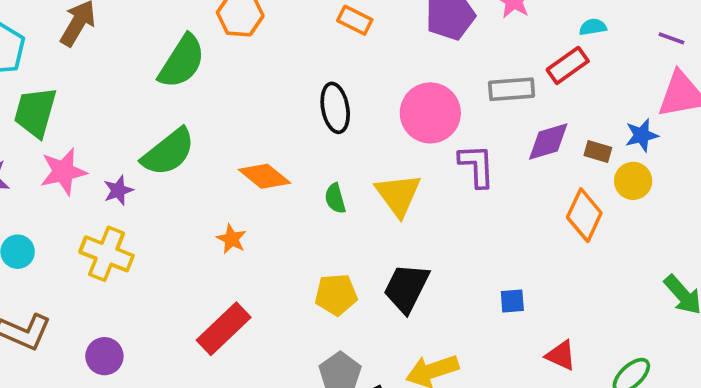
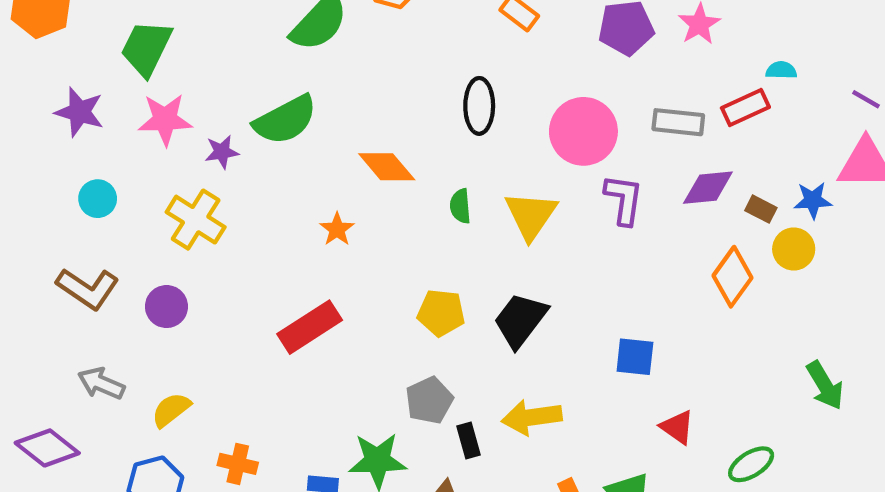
blue square: (512, 301) -> (635, 357), size x1.4
purple circle: (104, 356) -> (166, 307), moved

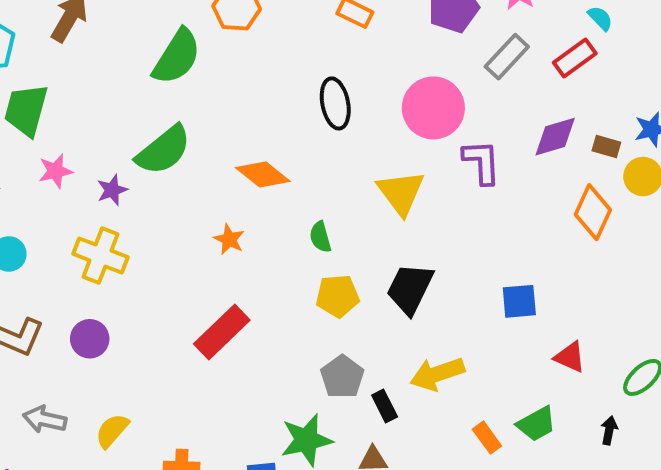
cyan semicircle: (781, 70) -> (600, 18), turned 56
pink star: (165, 120) -> (55, 171), size x0.7
gray rectangle: (678, 122) -> (507, 57), moved, turned -42
green semicircle: (460, 206) -> (320, 237), moved

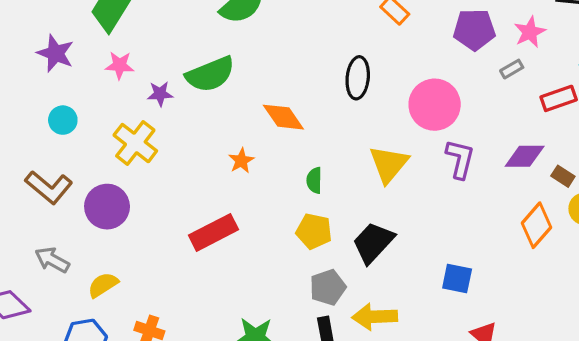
gray rectangle: (507, 57) -> (512, 69), moved, size x0.6
purple circle: (90, 339) -> (107, 207), size x1.4
gray pentagon: (342, 377) -> (328, 287), moved

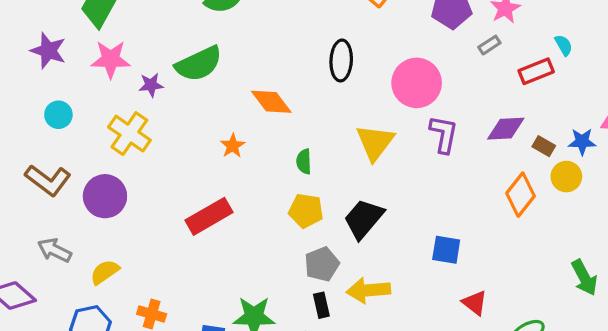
pink star: (120, 65) -> (111, 59), size x1.4

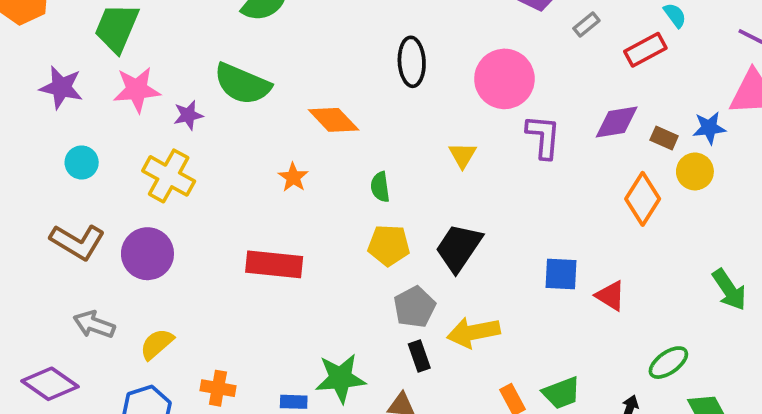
green semicircle: (199, 64) -> (242, 84), turned 54
yellow triangle: (375, 142) -> (463, 155), size x0.6
red rectangle: (209, 216) -> (274, 264), turned 42
red triangle: (475, 303) -> (611, 296), moved

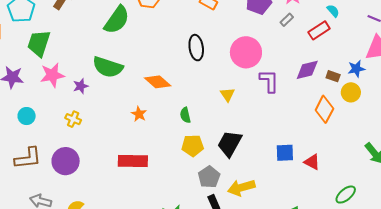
yellow cross: (169, 176) -> (73, 119), size x0.6
brown L-shape: (77, 242) -> (28, 158), turned -32

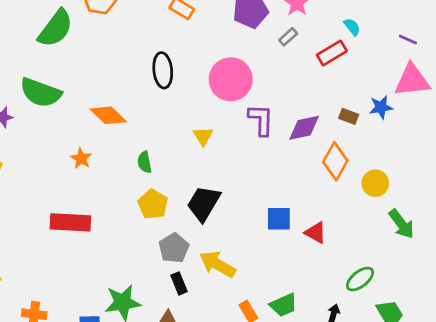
purple diamond: (307, 70) -> (304, 128), moved
yellow circle: (351, 92) -> (375, 183), moved
yellow pentagon: (193, 146) -> (153, 204), turned 30
yellow arrow: (241, 188) -> (218, 264), turned 44

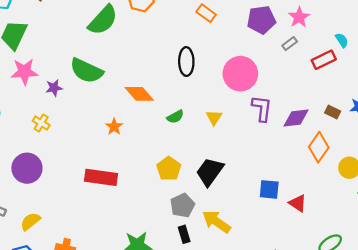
green semicircle: (144, 162) -> (175, 117), moved, turned -112

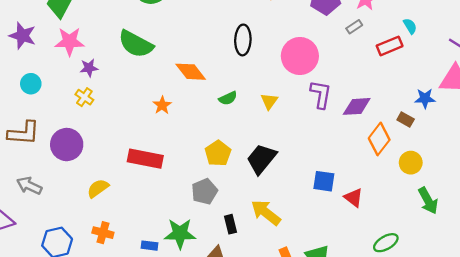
purple star: (54, 88) -> (89, 68), moved
brown rectangle: (333, 112) -> (406, 120), moved
gray pentagon: (182, 205) -> (204, 191), moved
yellow semicircle: (30, 221) -> (98, 188), moved

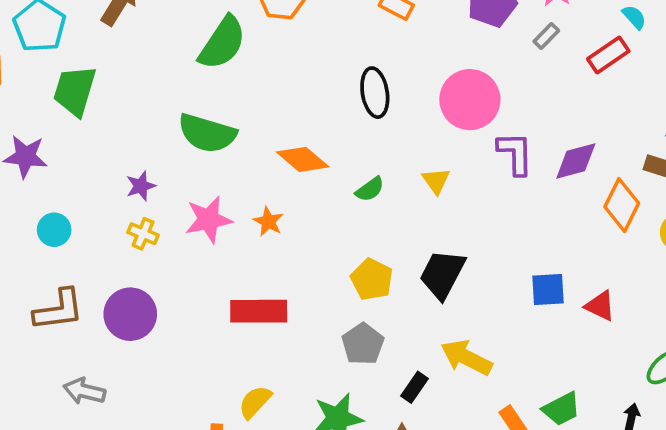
pink star: (69, 41) -> (208, 220), moved
yellow semicircle: (98, 188) -> (255, 402), moved
black rectangle: (231, 224) -> (414, 387), turned 60

